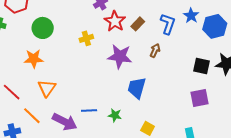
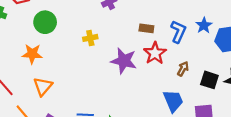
red star: (115, 21) -> (155, 53), moved
brown rectangle: (138, 24) -> (146, 28), turned 48
brown arrow: (155, 51) -> (183, 69), moved
blue trapezoid: (137, 88) -> (173, 101), moved, turned 135

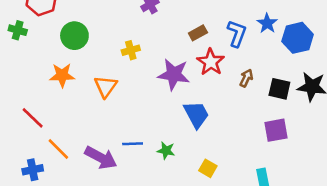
brown rectangle: (146, 28) -> (198, 33), turned -32
orange triangle: (43, 86) -> (106, 87), moved
blue trapezoid: (173, 101) -> (196, 114), moved

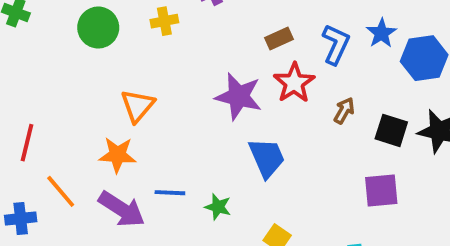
yellow cross: (131, 50) -> (164, 21), moved
orange star: (62, 75) -> (117, 155), moved
red line: (33, 118) -> (27, 143), turned 55

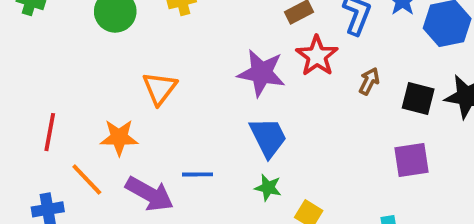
orange star: (117, 155) -> (119, 137), moved
blue trapezoid: (267, 158) -> (268, 137), moved
green star: (218, 207) -> (268, 188), moved

